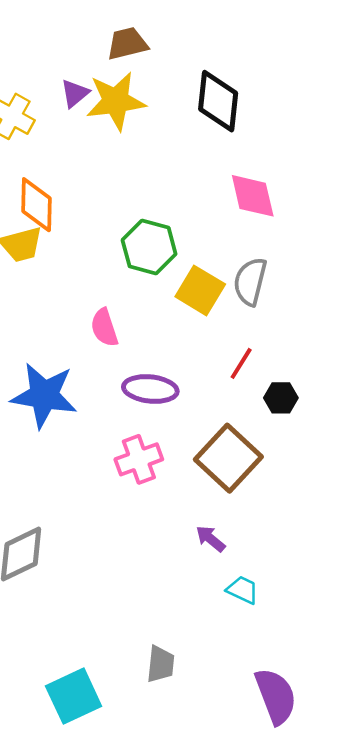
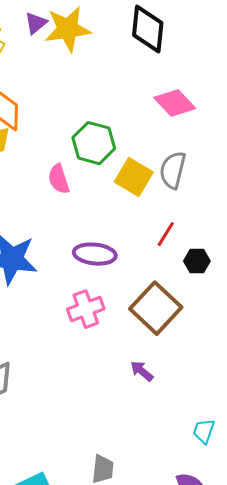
pink diamond: (253, 196) -> (175, 103), turned -30
pink semicircle: (104, 328) -> (59, 179), moved
cyan trapezoid: (242, 590) -> (204, 431), moved, turned -96

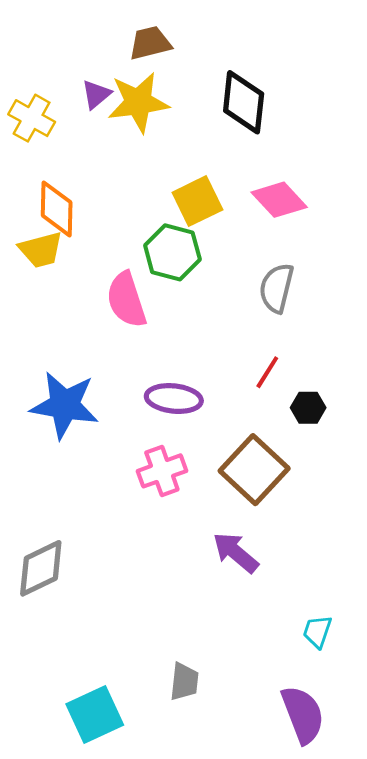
yellow square: (134, 177) -> (197, 201), moved, turned 33
pink semicircle: (59, 179) -> (126, 300), size x1.4
purple arrow: (142, 371) -> (236, 553), size x1.5

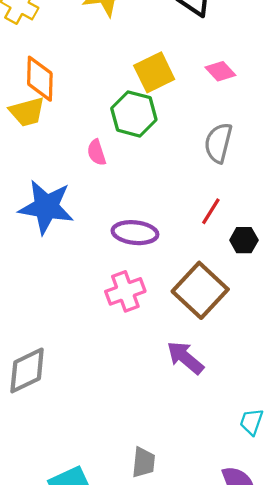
pink diamond: (279, 200) -> (220, 71), size x0.7
pink semicircle: (126, 300) -> (96, 152), size x0.6
blue star: (65, 405) -> (46, 207), moved

